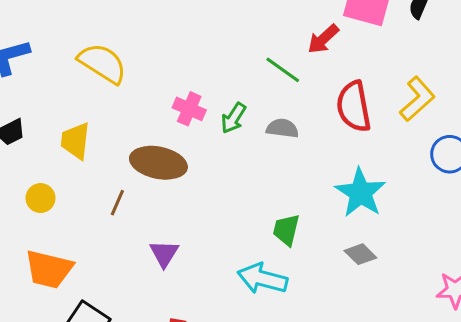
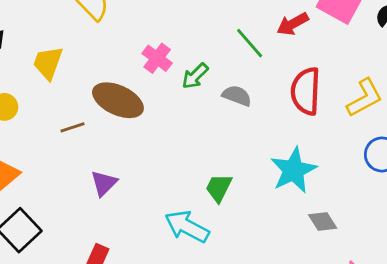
brown line: (117, 203) -> (72, 127), turned 35
gray diamond: (360, 254) -> (323, 222), moved

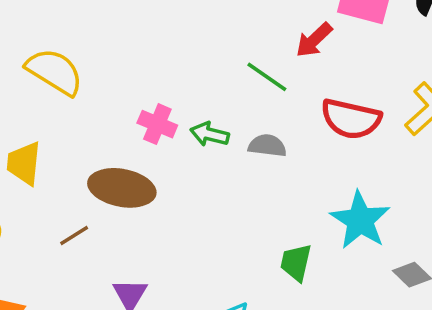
green arrow: (195, 76) -> (210, 134), turned 72
red semicircle: (306, 91) -> (351, 119), turned -66
green trapezoid: (219, 188) -> (296, 263), moved

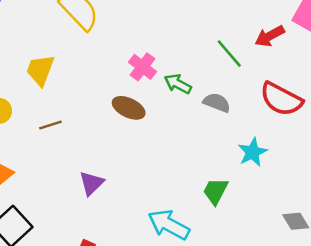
brown ellipse: (122, 188) -> (129, 108), moved, size x0.7
cyan star: (360, 220) -> (252, 152), moved, size x0.7
brown line: (74, 235) -> (50, 125), moved

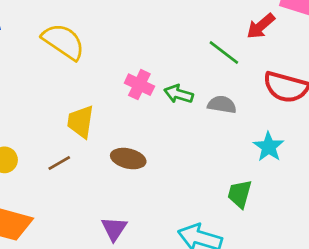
yellow trapezoid: (40, 70) -> (81, 122), moved
brown ellipse: (129, 108) -> (128, 159), moved
purple triangle: (91, 183) -> (114, 229), moved

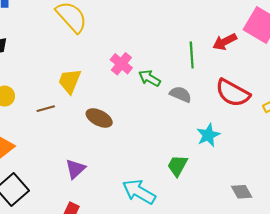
green line: (224, 52) -> (192, 55), turned 35

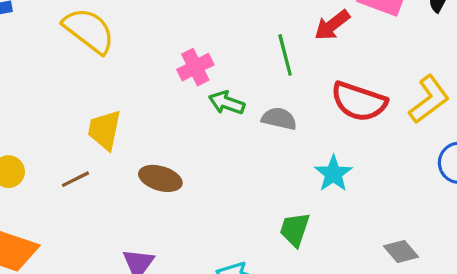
pink cross: (121, 64) -> (195, 67), moved, turned 35

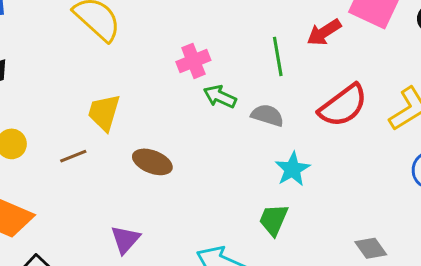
red semicircle: (359, 102) -> (343, 106), turned -60
cyan star: (333, 174) -> (293, 169), moved

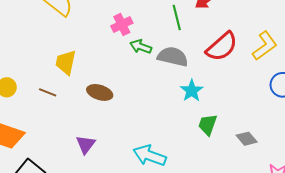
gray semicircle: (267, 115) -> (173, 57), size x1.4
brown line: (73, 156) -> (48, 92), turned 48
green trapezoid: (273, 220) -> (208, 125), moved

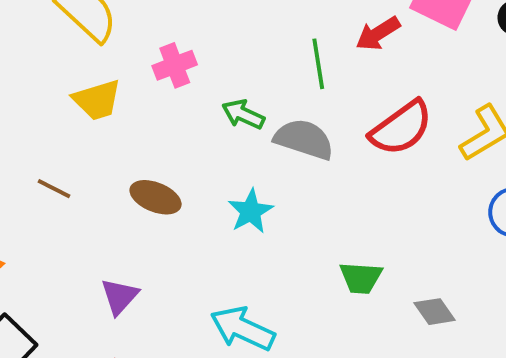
pink cross: (122, 25) -> (175, 65), moved
yellow trapezoid: (66, 62) -> (97, 100), moved, turned -124
cyan star: (192, 91) -> (251, 211), moved
green trapezoid: (208, 125) -> (361, 278), turned -110

